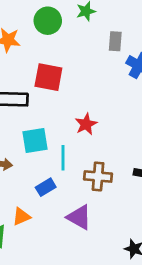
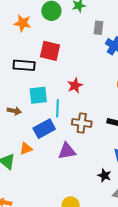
blue rectangle: (46, 187) -> (44, 129), size x1.5
purple triangle: (79, 217) -> (67, 151), turned -42

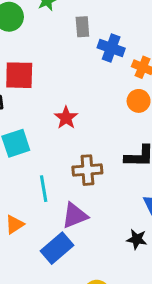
cyan line: (57, 108) -> (44, 189), moved
blue rectangle: (44, 129) -> (57, 248), moved

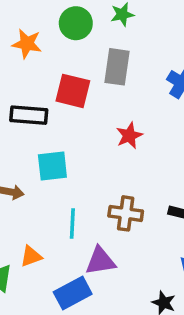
gray rectangle: (82, 27) -> (117, 67), moved, size x1.5
red star: (66, 118) -> (129, 136), moved

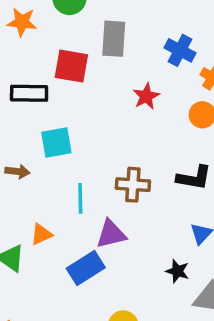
red star: (129, 136) -> (146, 96), moved

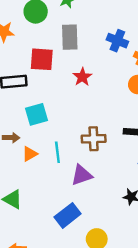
red star: (146, 96) -> (82, 77), moved
orange triangle: (41, 234) -> (30, 154), moved
blue rectangle: (86, 268) -> (68, 215), moved

